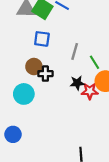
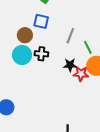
brown circle: (34, 67) -> (25, 35), moved
cyan circle: (24, 94) -> (22, 55), moved

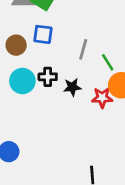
brown circle: (25, 35) -> (16, 45), moved
black star: (70, 65) -> (72, 87), moved

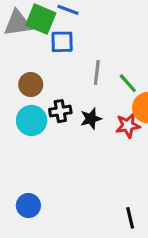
blue square: (43, 34) -> (62, 42), moved
brown circle: (16, 45) -> (31, 84), moved

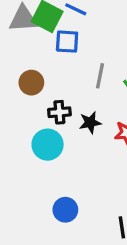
cyan circle: (32, 120) -> (48, 145), moved
blue circle: (28, 205) -> (65, 210), moved

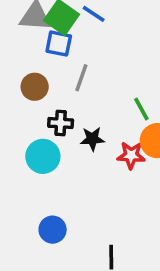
blue square: (67, 42) -> (59, 44), moved
gray line: (100, 76) -> (81, 78), moved

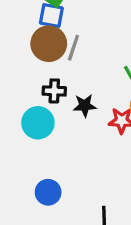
brown circle: (35, 87) -> (49, 44), moved, size x1.4

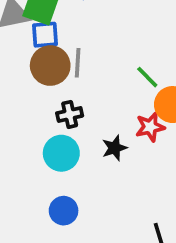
black star: (85, 106) -> (114, 148), moved
blue circle: (48, 192) -> (64, 211), moved

